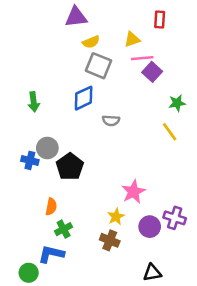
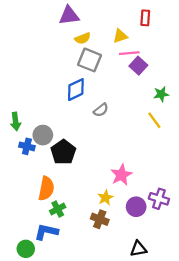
green arrow: (34, 102) -> (16, 121), moved
gray semicircle: (111, 121) -> (101, 110), turned -42
orange semicircle: (51, 207) -> (46, 189), size x1.5

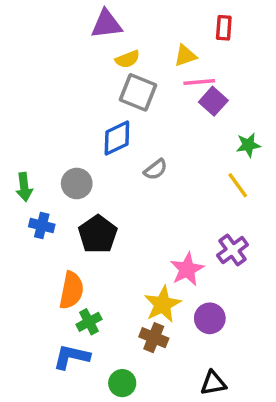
gray circle: (43, 135) -> (77, 183), moved
yellow star: (105, 198) -> (163, 304), size x1.5
purple cross: (159, 199) -> (233, 250), moved, turned 36
green circle: (26, 249) -> (122, 383), moved

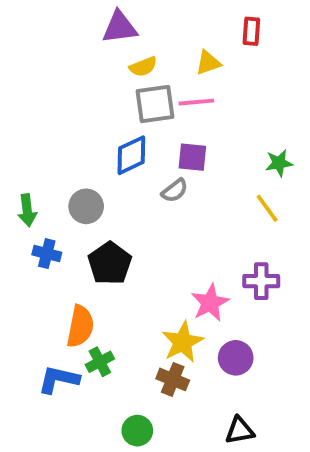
pink line: (199, 82) -> (196, 102), moved
gray square: (138, 92) -> (155, 104), turned -30
purple square: (213, 101) -> (192, 157), moved, turned -36
purple cross: (233, 250) -> (261, 281), turned 36
blue L-shape: (71, 357) -> (59, 379), moved

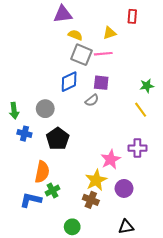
yellow semicircle: (143, 67) -> (75, 35), turned -136
gray square: (155, 104) -> (82, 55), turned 30

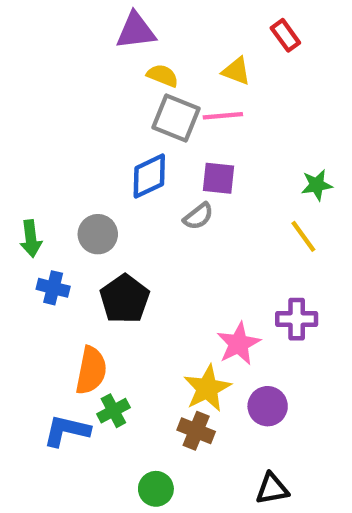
red rectangle: (132, 16) -> (285, 35), turned -40
yellow triangle: (109, 33) -> (236, 71), turned 40

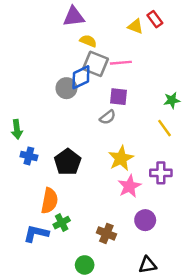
yellow triangle: (236, 71) -> (135, 26), moved
blue diamond: (149, 176) -> (81, 77), moved
gray circle: (98, 234) -> (66, 88), moved
yellow star: (207, 388) -> (121, 158), moved

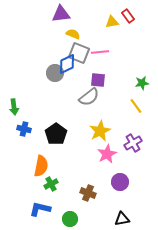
yellow triangle: (135, 26) -> (112, 22), turned -32
gray semicircle: (108, 117) -> (89, 97), size x1.5
purple cross: (161, 173) -> (133, 143), turned -30
blue L-shape: (36, 233) -> (40, 209), moved

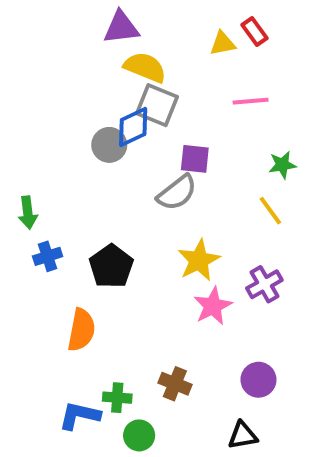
yellow semicircle: (73, 34) -> (145, 67), size x1.5
pink line: (100, 52) -> (251, 101), moved
blue cross: (24, 129) -> (48, 256), turned -32
purple circle: (120, 182) -> (258, 380), moved
green cross: (51, 184) -> (117, 398), moved, turned 32

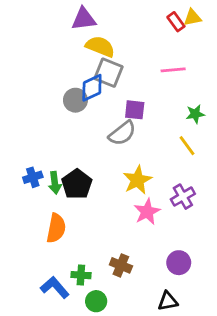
yellow triangle: (223, 43) -> (192, 18), moved
green arrow: (28, 213) -> (55, 183), moved
blue L-shape: (79, 416) -> (55, 287), turned 36

